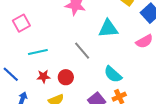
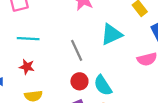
cyan triangle: (108, 29) -> (112, 34), turned -35
red circle: (66, 77) -> (79, 81), moved

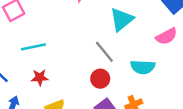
gray line: (77, 50) -> (104, 52), moved
cyan semicircle: (103, 85) -> (143, 67), moved, turned -40

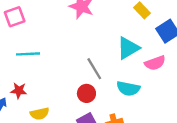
cyan triangle: (122, 19) -> (128, 48), moved
red star: (40, 77) -> (19, 91), moved

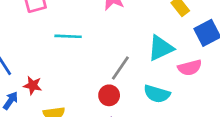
cyan line: (28, 54) -> (68, 36), moved
gray line: (94, 69) -> (120, 68), turned 60

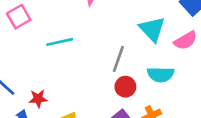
cyan triangle: (161, 48) -> (152, 29), turned -32
red circle: (109, 95) -> (125, 87), moved

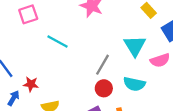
cyan line: (60, 42) -> (57, 41), turned 30

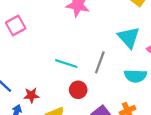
cyan line: (57, 41) -> (66, 64), moved
red circle: (104, 88) -> (78, 90), moved

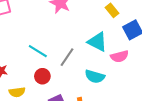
cyan triangle: (129, 37) -> (97, 42), turned -35

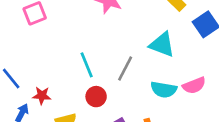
cyan line: (38, 51) -> (87, 65), turned 42
pink semicircle: (120, 56) -> (194, 85), moved

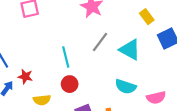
gray line: (125, 69) -> (100, 42), moved
pink semicircle: (194, 85) -> (156, 98), moved

